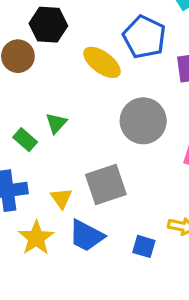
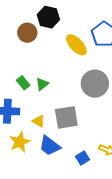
green triangle: (56, 123) -> (42, 84), moved
yellow triangle: (61, 198) -> (39, 121), turned -32
blue square: (144, 246) -> (83, 158), turned 32

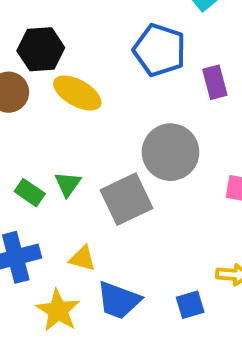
yellow ellipse: (76, 45) -> (77, 93), moved
gray square: (66, 117) -> (126, 199), moved
blue square: (83, 158) -> (190, 305), turned 32

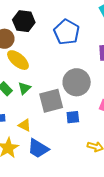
blue pentagon: (159, 50) -> (67, 32), moved
yellow ellipse: (77, 93) -> (18, 60), moved
blue square: (190, 305) -> (73, 117), moved

